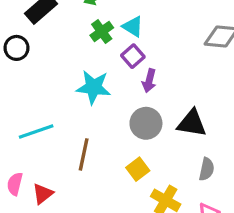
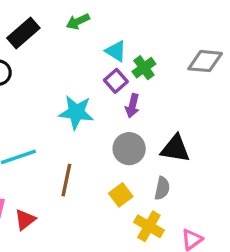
green cross: (102, 32) -> (144, 68), moved
gray semicircle: (207, 169) -> (162, 188), moved

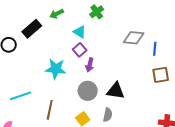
black rectangle: (23, 33) -> (32, 29), moved
green cross: (144, 68) -> (97, 12), moved

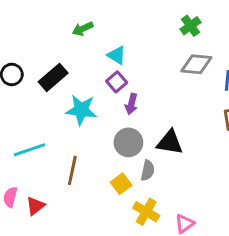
green cross: (97, 12) -> (190, 26), moved
black rectangle: (32, 29) -> (53, 77), moved
gray semicircle: (108, 115) -> (148, 170), moved

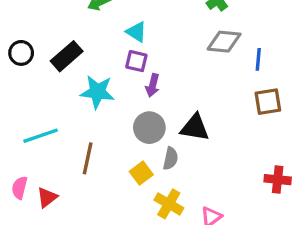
purple square: (117, 82) -> (136, 61), turned -36

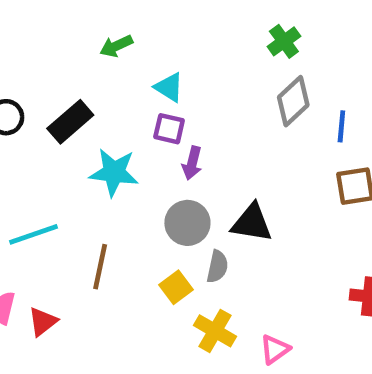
gray diamond: (224, 42) -> (293, 101), turned -48

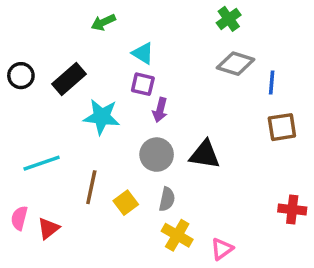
gray diamond: (293, 101) -> (236, 64), turned 60
gray semicircle: (217, 267) -> (167, 199), moved
yellow square: (176, 287) -> (126, 203), moved

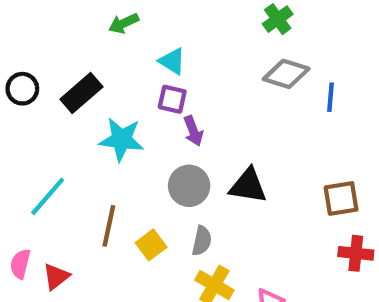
purple arrow: (160, 110) -> (193, 131), turned -35
brown square: (282, 127) -> (341, 198), moved
cyan line: (42, 163) -> (48, 196), turned -30

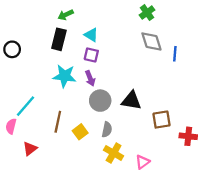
gray diamond: (286, 74) -> (151, 42), turned 55
black rectangle: (81, 93) -> (59, 39), moved, turned -35
purple arrow: (193, 131) -> (90, 78), moved
brown square: (341, 198) -> (161, 120), moved
pink semicircle: (20, 264) -> (11, 126), moved

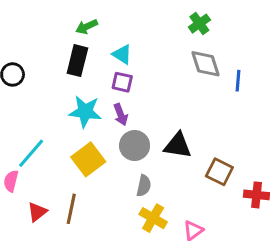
brown square: (161, 120) -> (219, 172), turned 36
brown line: (58, 122) -> (71, 209), moved
yellow square: (80, 132) -> (88, 159), moved, size x1.5

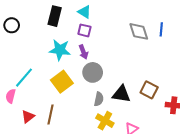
gray diamond: (206, 64) -> (139, 31), moved
black triangle: (178, 145) -> (121, 94), moved

